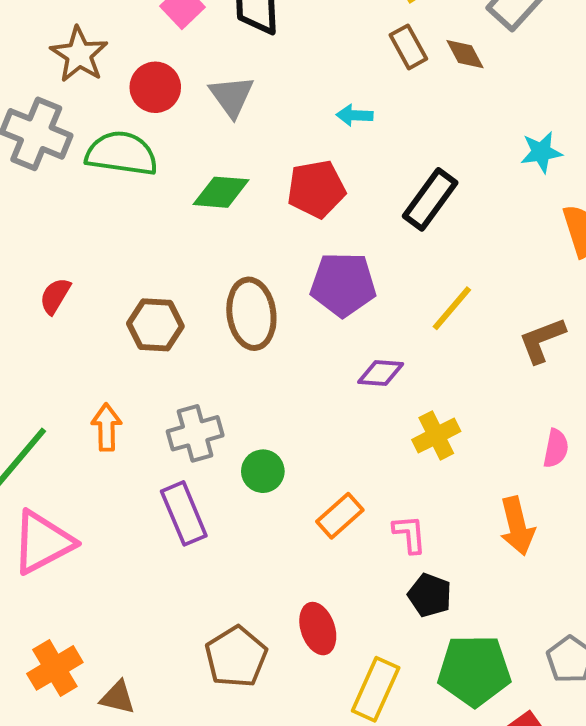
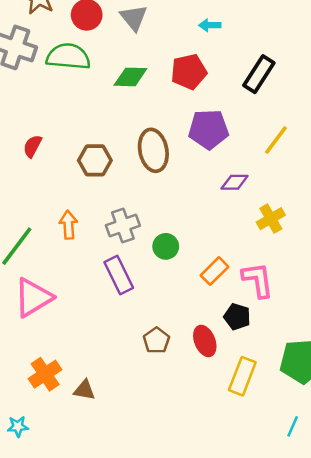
pink L-shape: (410, 534) -> (258, 280), size x1.5
black pentagon: (430, 595) -> (237, 317), moved
brown pentagon: (236, 657) -> (156, 341), moved, size x0.7

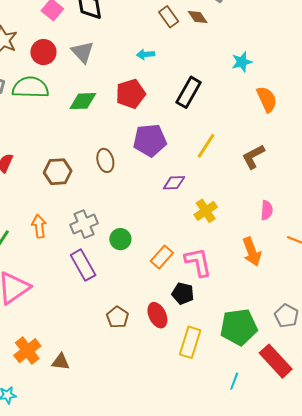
brown ellipse: (153, 150) -> (105, 160), size x0.7

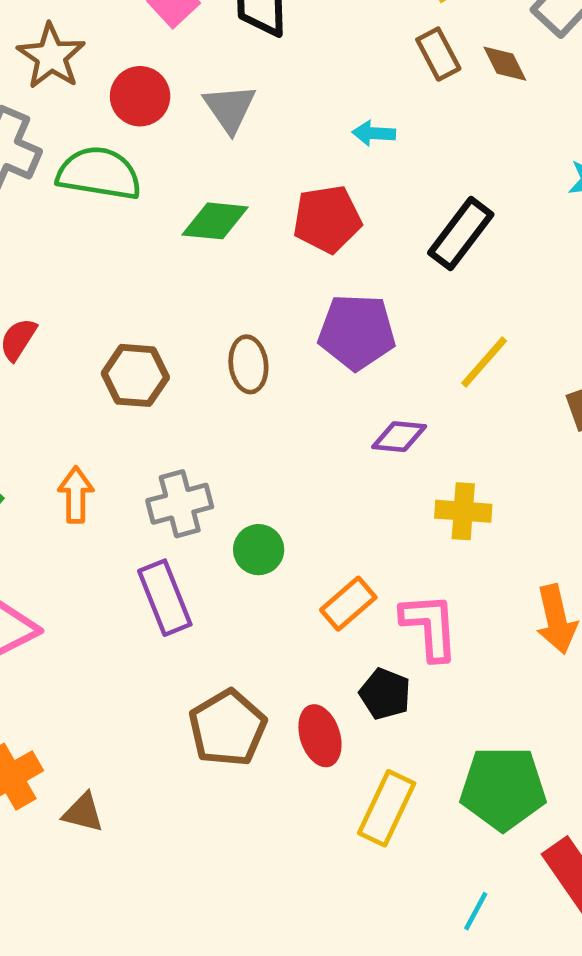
yellow cross: (206, 211) -> (463, 511), turned 30
brown pentagon: (117, 317) -> (228, 728), size x1.5

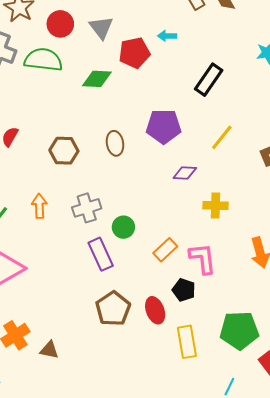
red pentagon: (327, 219) -> (134, 53), moved
purple rectangle: (165, 598) -> (101, 254), moved
yellow rectangle: (387, 808) -> (187, 342), turned -32

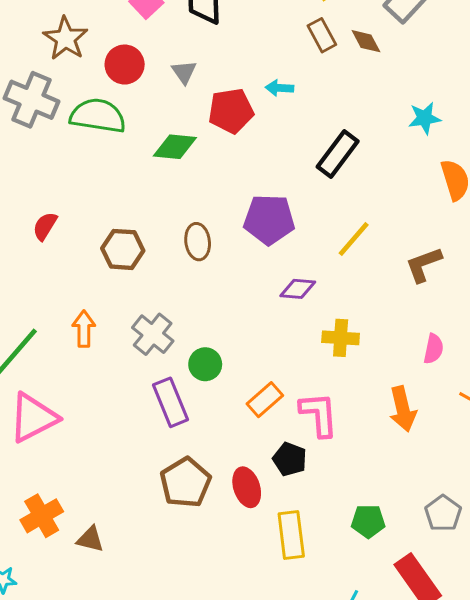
gray triangle: (101, 28) -> (184, 72), size x0.7
gray cross: (87, 208) -> (153, 334), turned -36
green pentagon: (239, 330) -> (368, 521), size x0.6

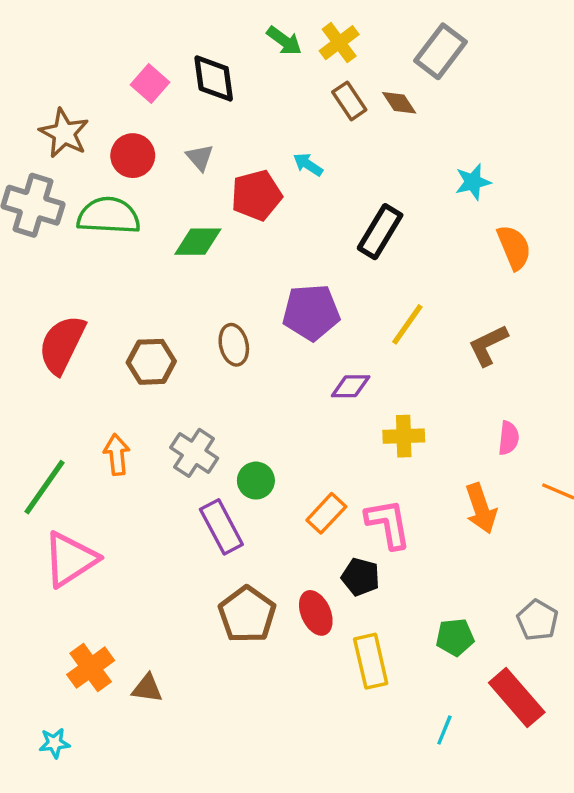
cyan arrow: (280, 88) -> (308, 164), turned 36
red semicircle: (45, 226) -> (62, 344), size x1.8

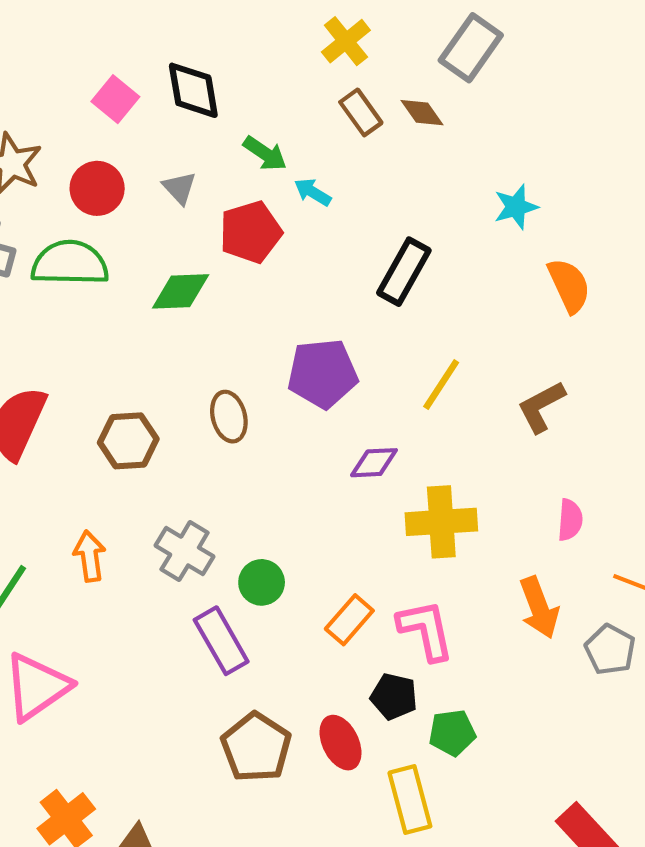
green arrow: (284, 41) -> (265, 154), moved
yellow cross: (404, 436) -> (441, 522), size x1.4
gray pentagon: (537, 620) -> (610, 650), moved
green pentagon: (455, 637) -> (452, 733), moved

